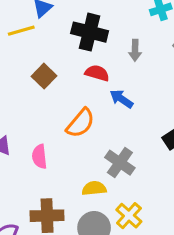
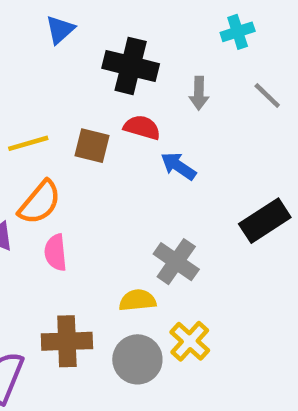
yellow line: (21, 31) -> (28, 143), moved
brown square: (44, 76) -> (92, 146), moved, turned -30
orange semicircle: (80, 123) -> (40, 202), moved

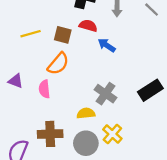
orange semicircle: (40, 202) -> (58, 64), moved
black rectangle: (265, 221) -> (150, 90), moved

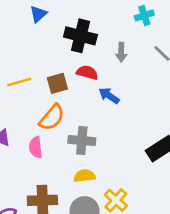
brown square: (63, 35) -> (57, 83), turned -30
gray cross: (105, 94) -> (82, 140), moved, turned -30

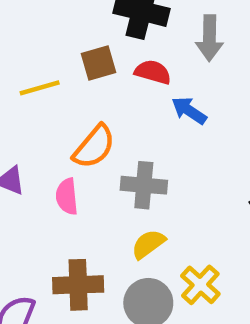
gray arrow: (121, 52) -> (209, 38), size x1.4
brown square: (57, 83) -> (99, 63), moved
yellow semicircle: (85, 176) -> (148, 244), turned -30

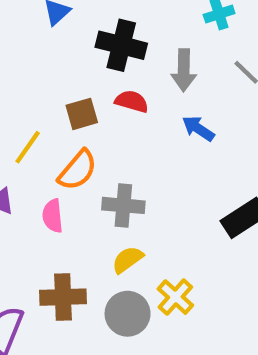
brown square: (99, 63) -> (82, 114), moved
yellow line: (40, 88) -> (28, 147), moved, turned -39
blue arrow: (189, 111) -> (198, 128), moved

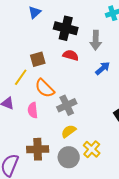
brown square: (82, 114) -> (38, 59), moved
blue arrow: (198, 128) -> (103, 68), turned 105
orange semicircle: (78, 170) -> (45, 88), turned 95
gray cross: (123, 205) -> (67, 105), turned -30

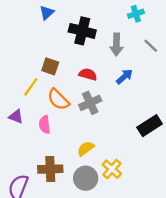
red semicircle: (71, 55) -> (88, 74), moved
brown square: (38, 59) -> (50, 66), turned 35
gray cross: (67, 105) -> (90, 103), moved

